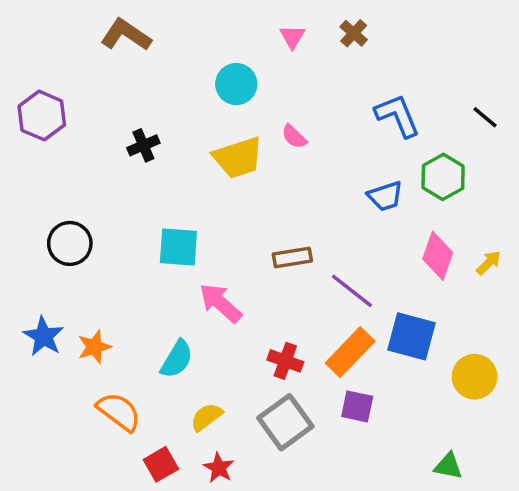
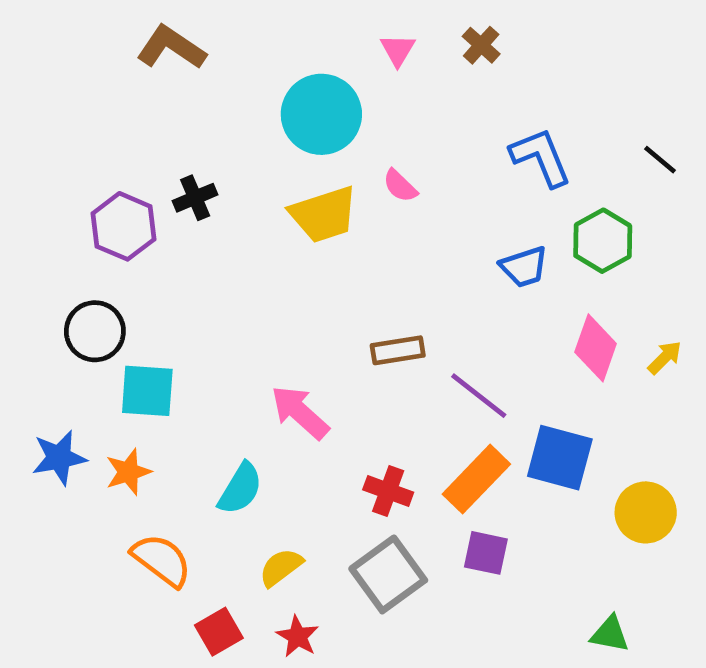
cyan circle: (236, 84) -> (321, 114), size x1.4
purple hexagon: (42, 116) -> (123, 226), moved
cyan square: (178, 247) -> (147, 391), moved
blue star: (44, 336) -> (59, 458), turned 30

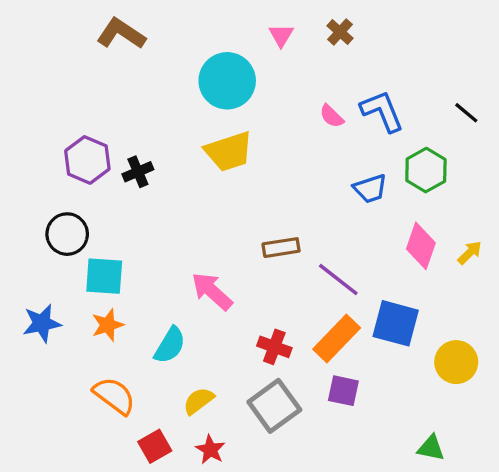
pink semicircle: (400, 186) -> (332, 116), moved
black cross: (195, 198) -> (138, 172), moved
orange star: (128, 472) -> (108, 325), moved

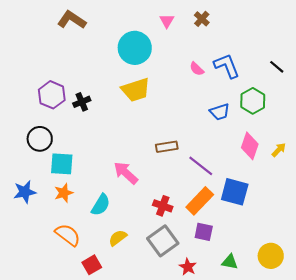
yellow circle: (456, 362) -> (271, 256), moved
green triangle: (431, 448) -> (230, 262), moved
red star: (210, 450) -> (188, 267), moved

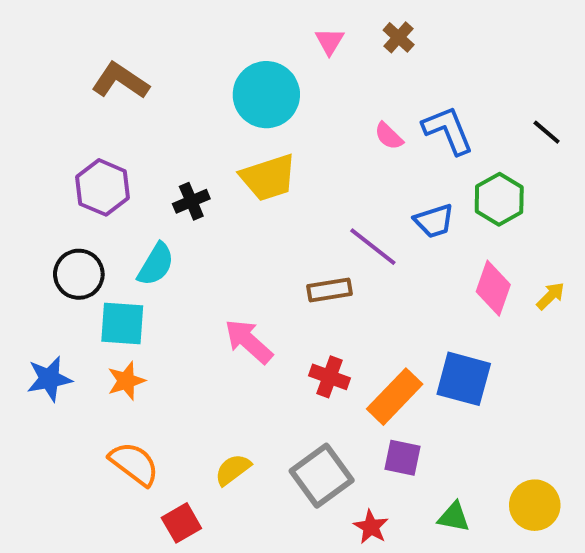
brown L-shape: (72, 20) -> (120, 81), moved
black cross: (82, 102) -> (191, 201), moved
purple line: (201, 166) -> (373, 247), moved
cyan semicircle: (101, 205) -> (156, 264), moved
red cross: (163, 206) -> (329, 377), moved

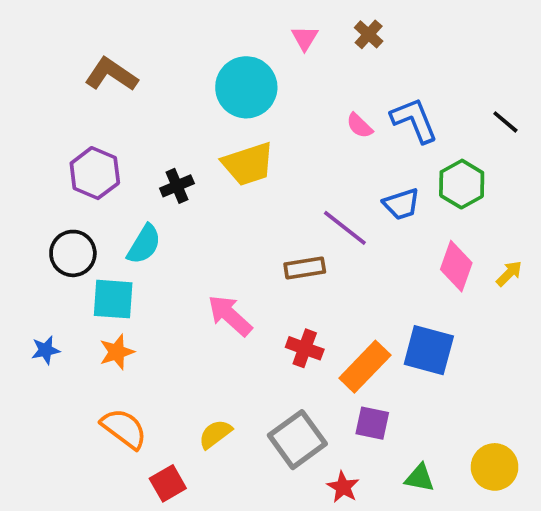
blue star: (49, 379) -> (46, 350), size x0.7

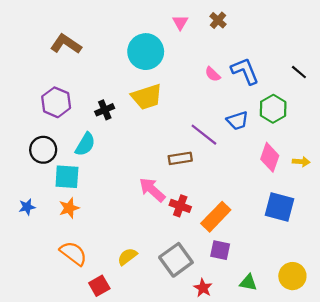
yellow arrow: (509, 273) -> (301, 162), turned 49
pink arrow: (230, 315) -> (152, 190), moved
blue square: (429, 350) -> (280, 207), moved

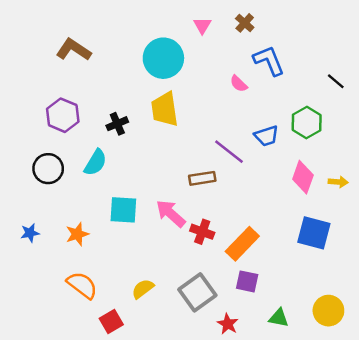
blue L-shape: (245, 71) -> (269, 61), moved
yellow trapezoid: (147, 97) -> (165, 109), turned 100
cyan square: (67, 177) -> (123, 210), moved

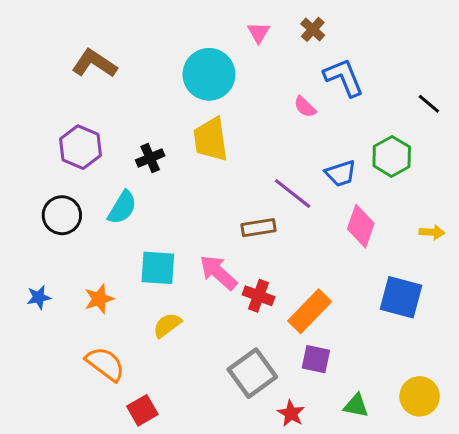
pink diamond: (303, 177) -> (361, 226), moved
yellow semicircle: (143, 289) -> (167, 325), moved

